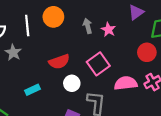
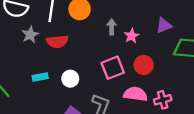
red circle: (147, 52) -> (144, 65), moved
red semicircle: (59, 62) -> (57, 41), moved
white circle: (72, 83) -> (70, 79), moved

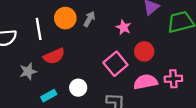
gray arrow: (112, 27) -> (89, 19), moved, turned 48
gray star: (30, 35) -> (28, 71), moved, turned 30
pink cross: (163, 100) -> (173, 79), turned 30

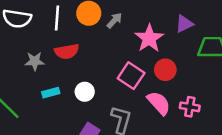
pink star: (123, 27) -> (149, 38), size x1.6
pink square: (115, 64) -> (131, 76), turned -30
pink semicircle: (145, 82) -> (159, 103), turned 45

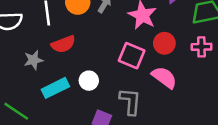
cyan rectangle: (51, 93) -> (55, 88), size x1.5
pink cross: (190, 107) -> (201, 47), moved

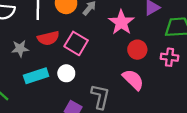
pink square: (132, 56) -> (76, 43), moved

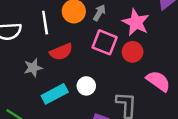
pink square: (76, 43) -> (105, 42), moved
red circle: (137, 50) -> (133, 52), moved

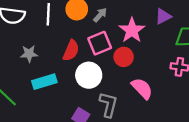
pink square: (105, 42) -> (100, 43), turned 35
red semicircle: (61, 52) -> (71, 50), moved, turned -55
white circle: (86, 86) -> (89, 75), moved, size x1.5

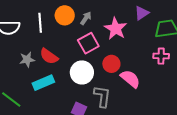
red semicircle: (71, 50) -> (49, 56), moved, turned 108
red circle: (124, 57) -> (111, 64), moved

